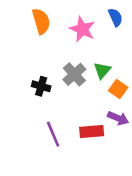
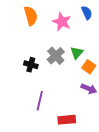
red rectangle: (92, 131) -> (67, 120), moved
purple line: (53, 134) -> (40, 101), turned 36

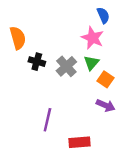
orange semicircle: (31, 16) -> (18, 38), moved
pink star: (62, 22) -> (93, 38), moved
black cross: (31, 65) -> (37, 62), moved

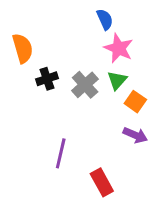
blue semicircle: (103, 15) -> (105, 19), moved
black cross: (37, 62) -> (47, 79), turned -35
red rectangle: (79, 142) -> (102, 182), turned 66

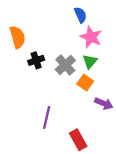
orange square: (135, 102) -> (85, 83), moved

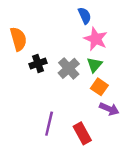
orange square: (85, 83) -> (99, 87), moved
red rectangle: (78, 140) -> (82, 133), moved

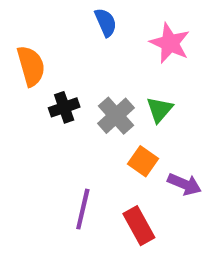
blue semicircle: (85, 16) -> (106, 22), moved
pink star: (96, 39) -> (170, 43), moved
orange square: (99, 87) -> (143, 161), moved

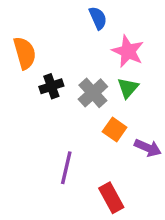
blue semicircle: (106, 22) -> (98, 18), moved
pink star: (170, 43) -> (128, 51), moved
red rectangle: (139, 226) -> (111, 198), moved

